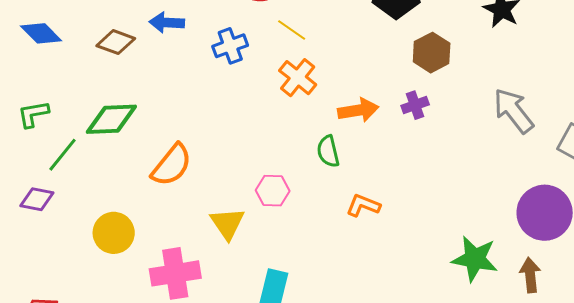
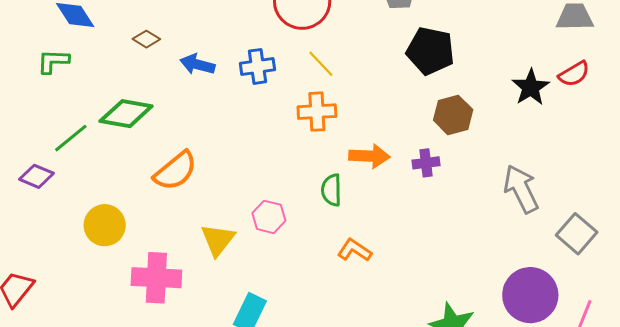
blue arrow: (167, 23) -> (197, 64), moved
brown diamond: (116, 42) -> (146, 39), size x0.7
orange cross: (298, 78) -> (317, 112), turned 36
green L-shape: (33, 114) -> (53, 61), moved

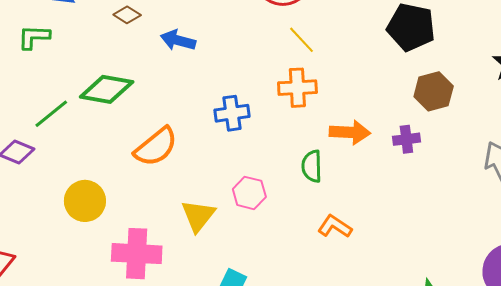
blue cross: (257, 66) -> (232, 113), moved

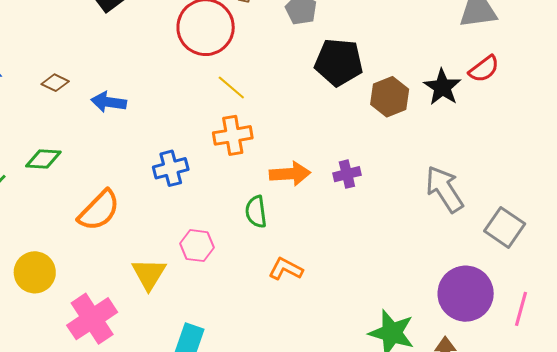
green diamond: (107, 89) -> (43, 159), size x0.7
brown hexagon: (434, 91) -> (390, 97), moved
pink cross: (137, 254) -> (92, 319), turned -30

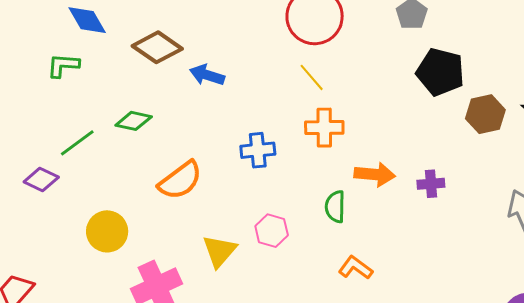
brown diamond: (55, 83) -> (157, 47), size x1.8
yellow line: (231, 87) -> (312, 77), moved

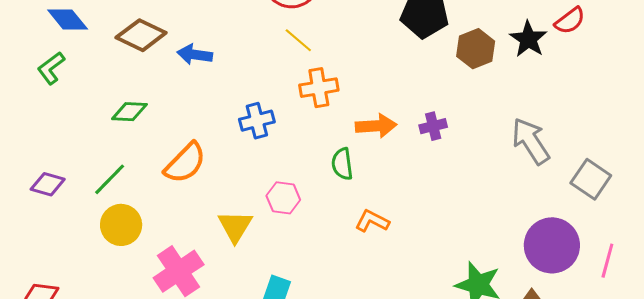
green L-shape: (63, 65) -> (51, 68), turned -32
green line: (77, 143) -> (110, 179), moved

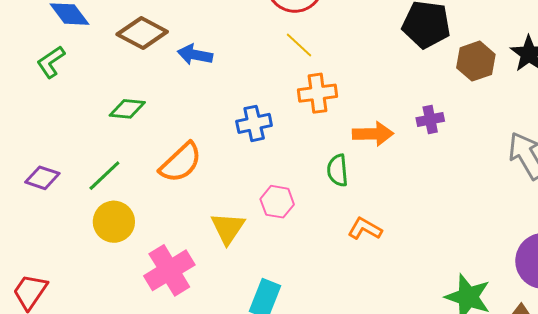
purple cross: (433, 126) -> (430, 120), moved

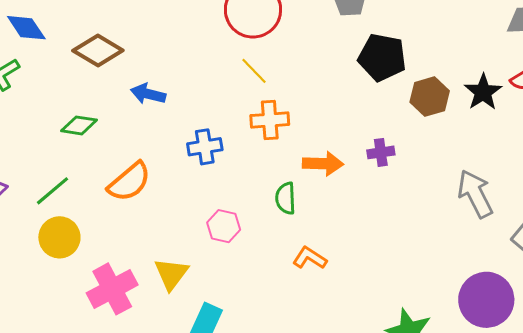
blue arrow: (195, 55) -> (148, 94), moved
yellow triangle: (228, 228) -> (171, 274), moved

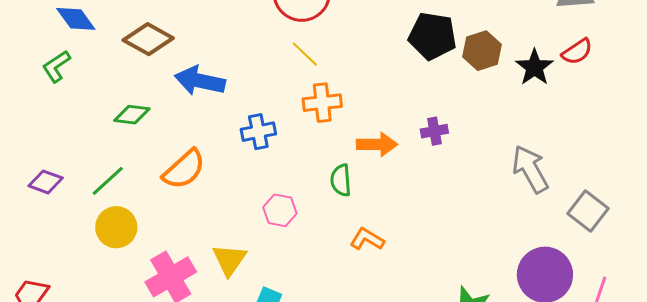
blue arrow: (148, 94) -> (200, 81), size x1.4
brown hexagon: (430, 97) -> (482, 51), moved

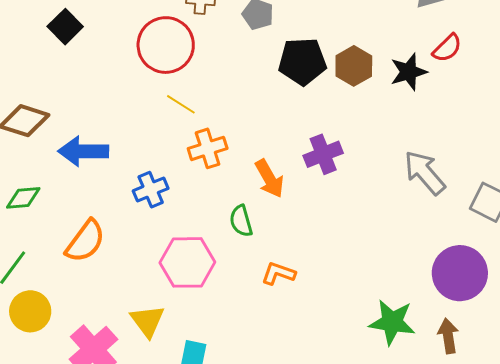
black star: (534, 67) -> (409, 72), turned 30
purple cross: (434, 131) -> (323, 154), size x1.4
orange arrow: (377, 144) -> (269, 179), turned 72
pink hexagon: (280, 210) -> (187, 262), size x1.6

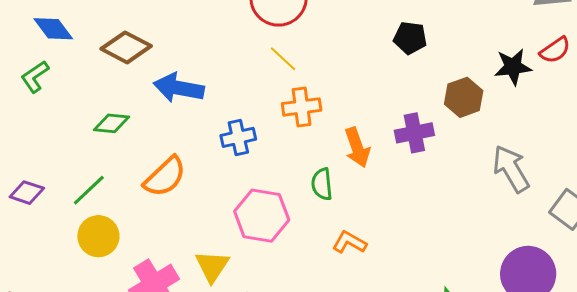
black pentagon: (302, 61) -> (410, 38), size x0.7
brown hexagon: (354, 66) -> (464, 97), moved

